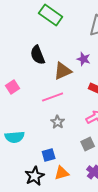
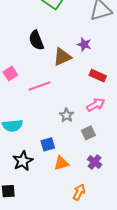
pink line: (53, 97) -> (39, 86), moved
gray star: (58, 122) -> (67, 115), moved
black star: (35, 176) -> (23, 161), moved

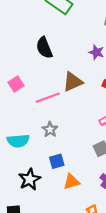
brown triangle: (62, 57) -> (73, 82), moved
gray star: (67, 115) -> (50, 129), moved

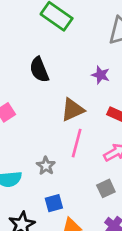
pink line: (48, 98) -> (77, 143), moved, turned -55

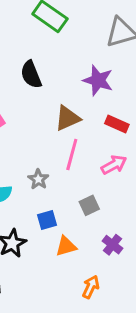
purple star: (101, 75) -> (98, 80), size x1.5
gray square: (106, 188) -> (89, 205), moved

